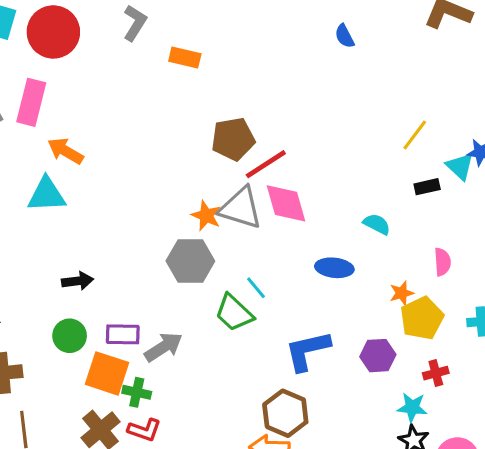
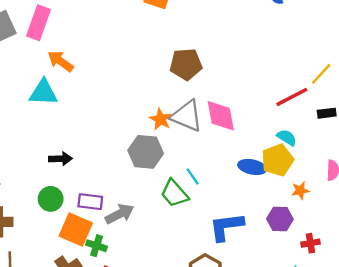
red line: (266, 164) -> (292, 97), moved
yellow pentagon: (422, 318) -> (277, 160), moved
purple hexagon: (378, 356) -> (280, 219), moved
red cross: (436, 373) -> (310, 243), moved

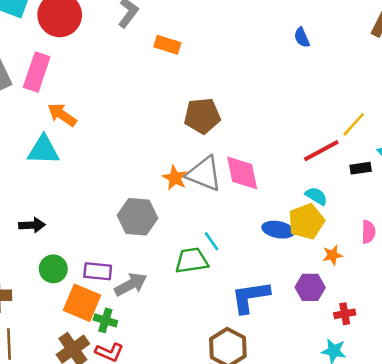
gray hexagon: (146, 152) -> (138, 217), moved
black arrow: (60, 159) -> (32, 225), moved
green trapezoid: (174, 193) -> (192, 261), turned 124

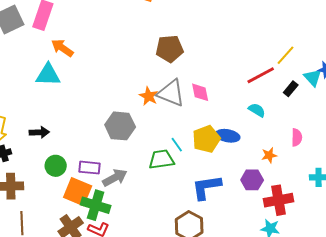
black rectangle: (361, 168) -> (291, 89), turned -42
pink diamond: (242, 173) -> (200, 92), size x0.7
yellow pentagon: (306, 221) -> (206, 139), moved
red cross: (345, 314) -> (279, 200), size x1.8
green cross: (105, 320) -> (96, 205), size x1.6

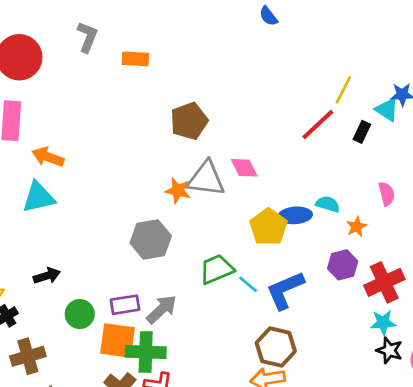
cyan semicircle: (257, 110) -> (328, 204), moved
cyan line: (177, 145) -> (248, 284), moved

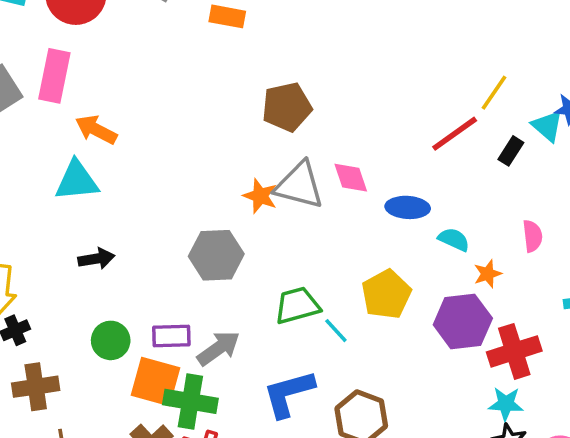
blue ellipse: (295, 215) -> (408, 207), moved
yellow pentagon: (268, 227) -> (386, 294), moved
purple hexagon: (343, 265) -> (463, 321), size x1.4
black arrow: (47, 276) -> (96, 259), moved
blue L-shape: (285, 290) -> (289, 394), moved

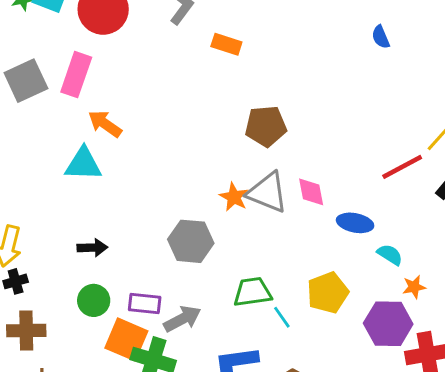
black arrow: (96, 259) -> (92, 248), moved

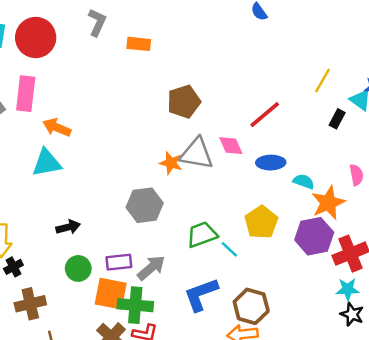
red line: (402, 167) -> (265, 115), moved
orange star: (414, 287) -> (328, 203), size x1.8

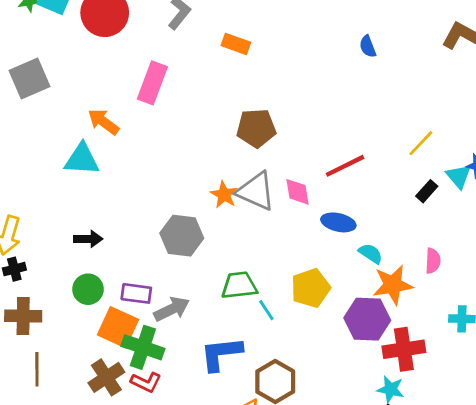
orange rectangle: (139, 44) -> (236, 44), moved
pink rectangle: (26, 94) -> (152, 83), moved

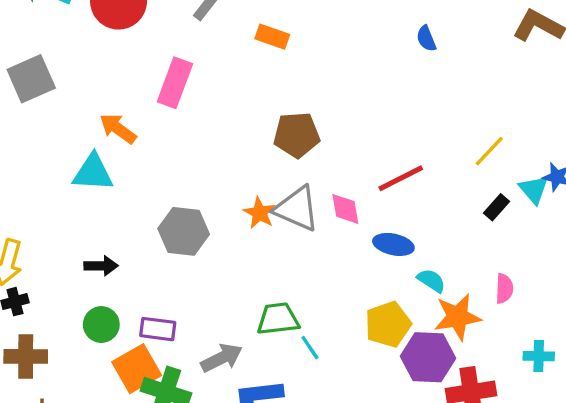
gray hexagon: (182, 236) -> (184, 231), moved
yellow pentagon: (311, 288) -> (388, 324), moved
gray arrow: (172, 309) -> (222, 358), moved
orange square: (118, 327) -> (137, 369), turned 36

